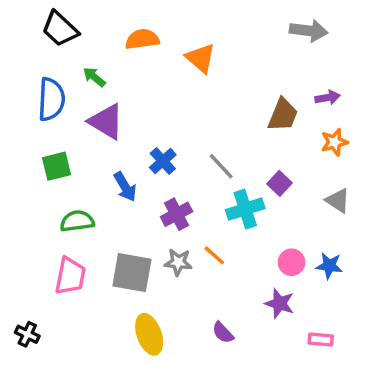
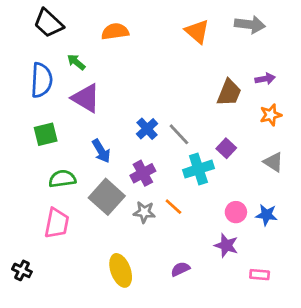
orange triangle: (201, 58) -> (197, 32), moved
blue cross: (163, 161) -> (147, 129), moved
gray square: (132, 273) -> (107, 197), moved, turned 32
purple semicircle: (223, 333) -> (180, 269), turned 108

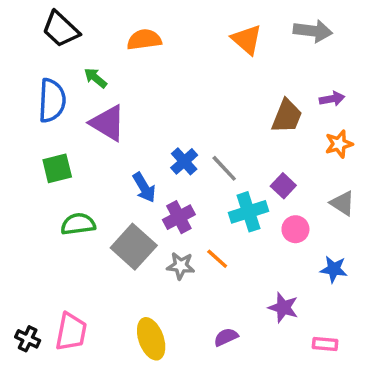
blue arrow: (101, 151) -> (144, 187), moved
pink circle: (236, 212) -> (295, 229), moved
pink trapezoid: (57, 223) -> (71, 332), moved

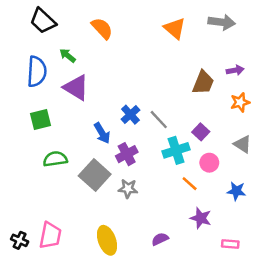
orange semicircle: (144, 40) -> (102, 28), turned 55
orange line: (217, 259) -> (190, 184), moved

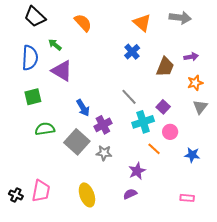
blue cross: (130, 115) -> (132, 52), moved
gray triangle: (243, 144) -> (200, 107), moved, turned 35
purple star: (201, 218) -> (137, 171), moved, turned 30

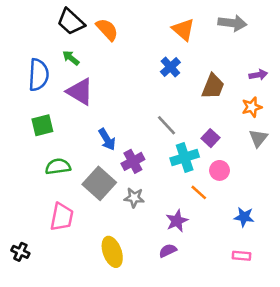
black trapezoid: (35, 17) -> (71, 22), moved
purple arrow: (191, 57) -> (258, 75), moved
blue star: (192, 155) -> (244, 217), moved
pink trapezoid: (41, 191) -> (62, 217), moved

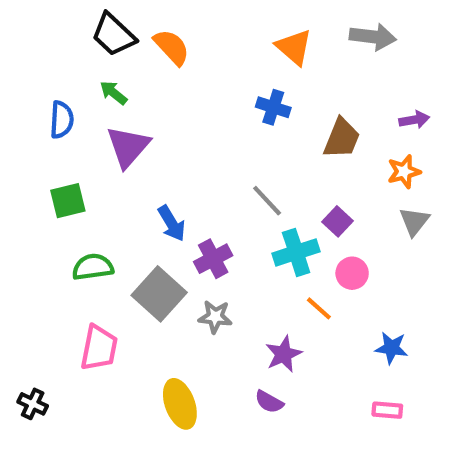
blue cross: (170, 67) -> (273, 107), turned -30
blue semicircle: (39, 75) -> (62, 120), size x0.7
purple triangle: (80, 92) -> (128, 147), turned 40
purple semicircle: (168, 251) -> (269, 402), turned -126

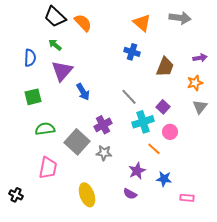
blue arrow: (172, 223) -> (83, 92), moved
blue star: (391, 348) -> (164, 179), moved

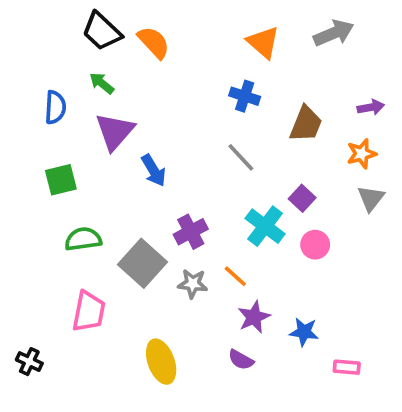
gray arrow: (180, 18) -> (334, 33), turned -30
gray line: (129, 97) -> (241, 157), moved
cyan cross: (143, 122) -> (265, 226), turned -35
orange line: (154, 149) -> (235, 276), moved

